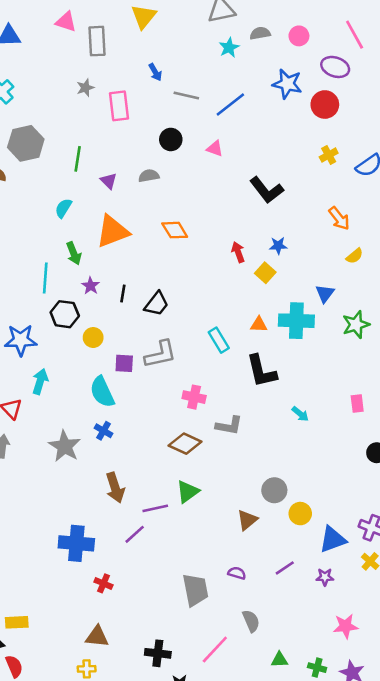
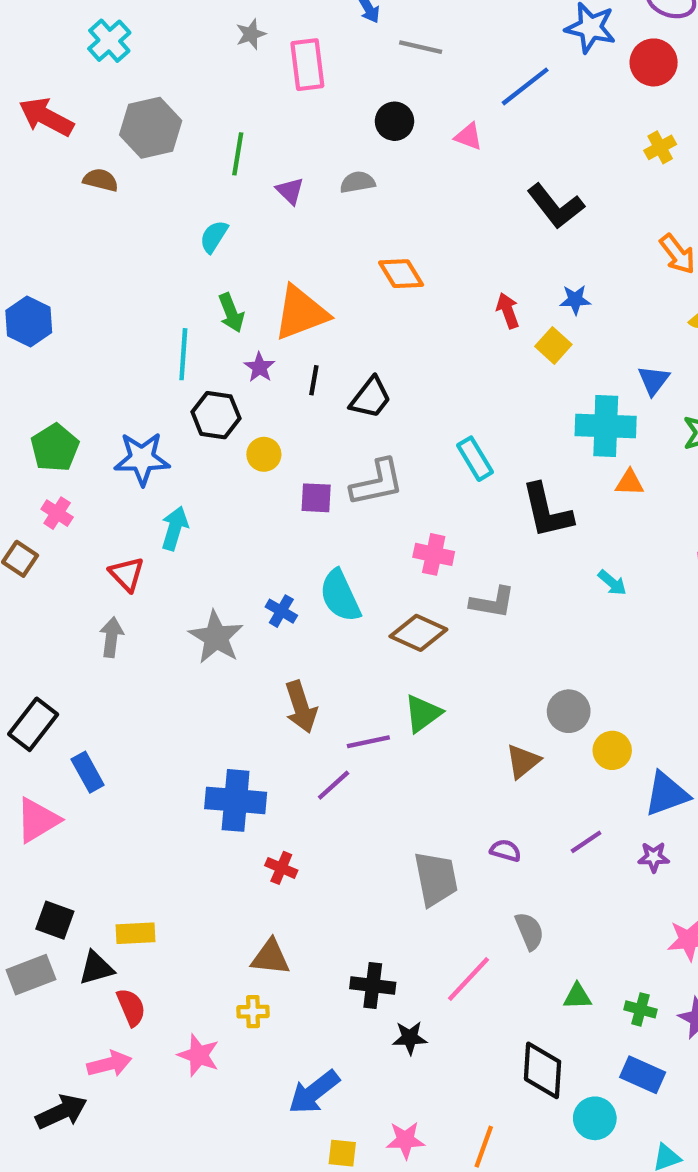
blue line: (230, 105) -> (525, 86), moved
orange triangle: (113, 231) -> (301, 313), moved
orange triangle: (259, 325) -> (630, 483), moved
cyan semicircle: (102, 392) -> (340, 596), moved

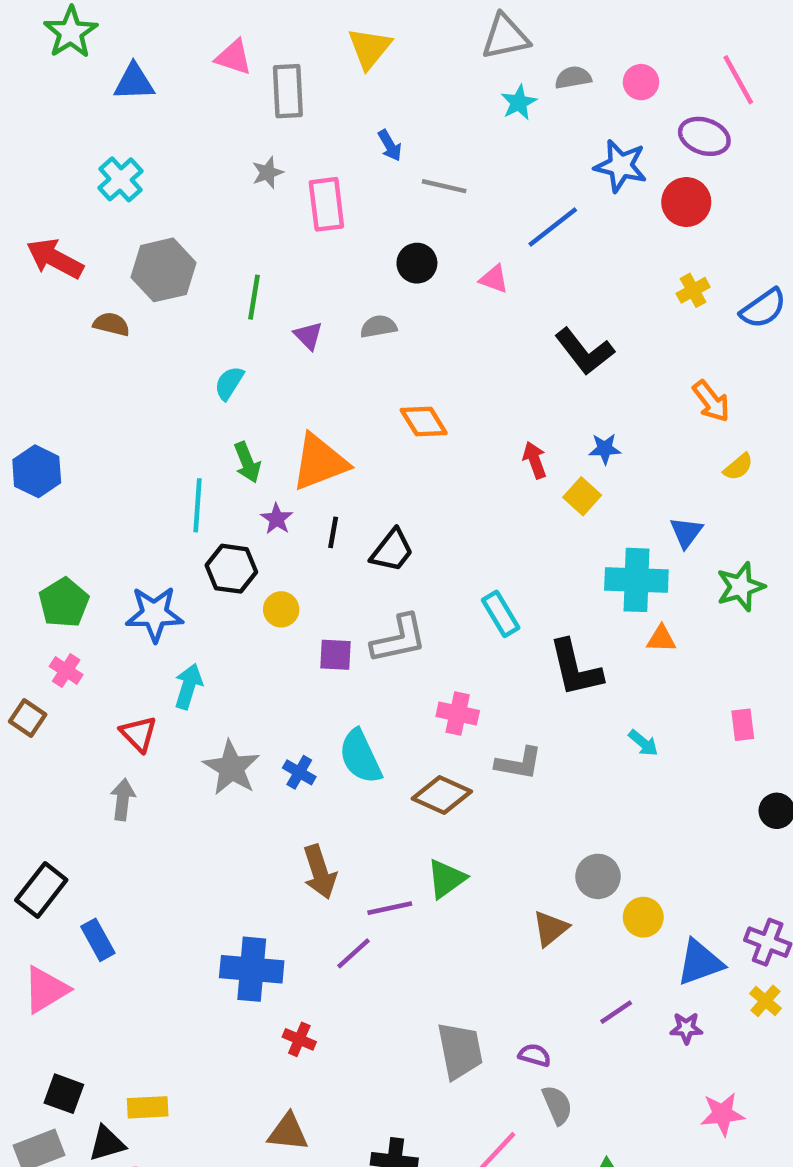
gray star: (216, 637) -> (231, 768), moved
purple semicircle: (506, 851) -> (535, 1055), moved

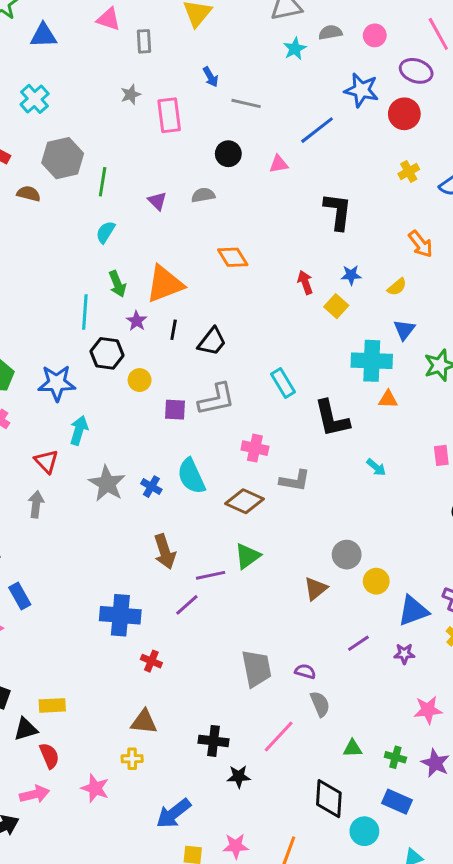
gray rectangle: (288, 91) -> (144, 41), size x0.7
pink triangle: (494, 279) -> (279, 164), turned -30
green line: (254, 297) -> (103, 182), moved
black L-shape: (584, 351) -> (338, 211), turned -135
yellow semicircle: (738, 467) -> (397, 287), moved

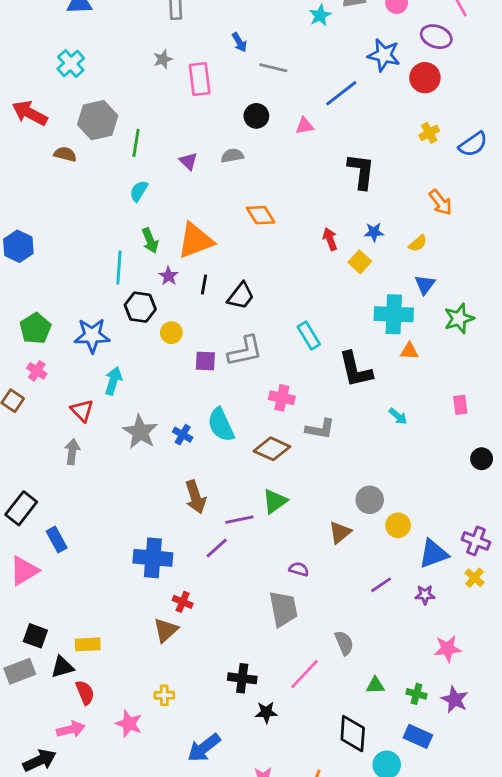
purple semicircle: (305, 671) -> (299, 569), moved
brown triangle: (144, 722) -> (166, 630), moved, turned -48

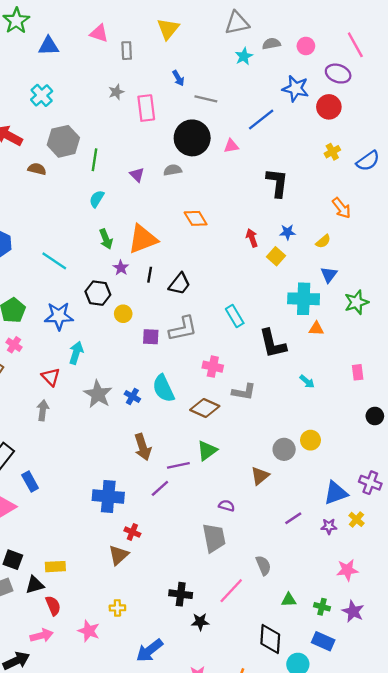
black circle: (256, 116) -> (192, 138), size x1.8
cyan line: (119, 267) -> (54, 261), moved, turned -60
yellow circle: (398, 525) -> (310, 440), moved
yellow cross: (475, 578) -> (356, 519), moved

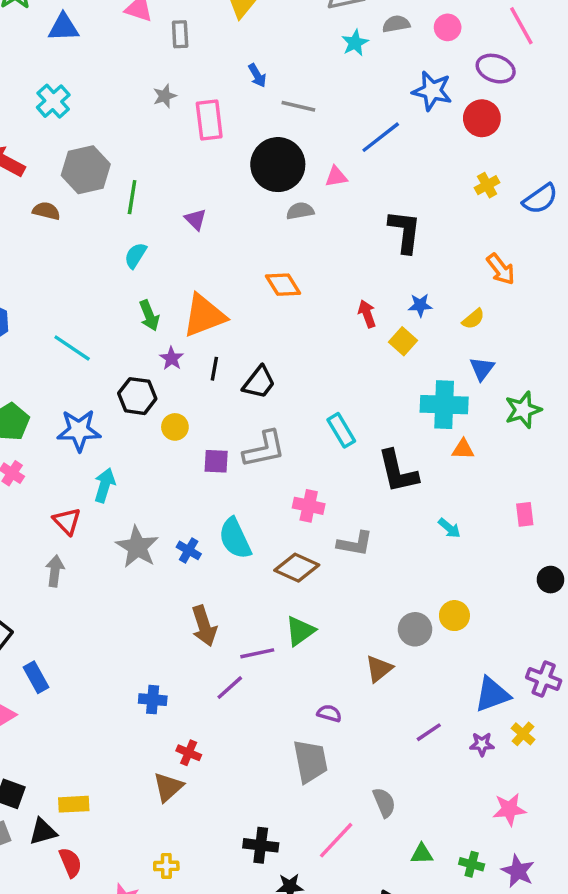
gray semicircle: (173, 170) -> (300, 211), moved
blue cross: (108, 496) -> (153, 700), size x0.6

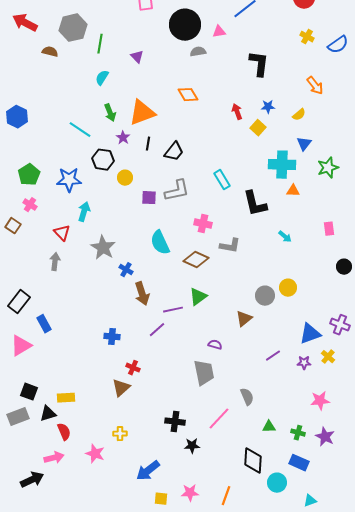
yellow cross: (487, 185) -> (307, 37), turned -32
cyan line: (72, 348) -> (80, 130), moved
blue cross: (189, 550) -> (126, 270), moved

